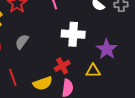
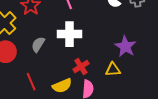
white cross: (73, 34) -> (70, 34), moved

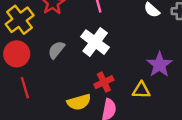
white cross: (70, 34) -> (95, 42), turned 30
red line: (31, 82) -> (25, 88), moved

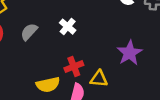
white cross: (95, 42) -> (68, 27), size x0.6
yellow triangle: (141, 90) -> (99, 79), moved

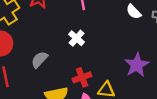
gray semicircle: (29, 32) -> (39, 60), moved

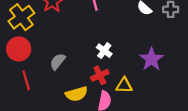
white cross: (77, 38) -> (104, 51), moved

